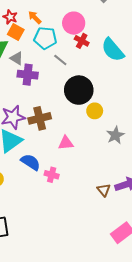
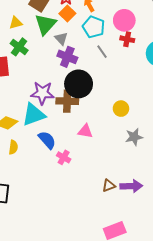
red cross: (82, 41) -> (127, 39), turned -32
black circle: (79, 90) -> (79, 84), moved
brown triangle: (104, 190) -> (109, 185), turned 32

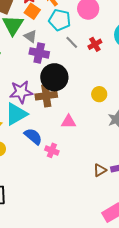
red cross: (127, 39) -> (95, 44), moved, turned -32

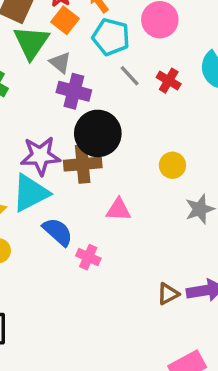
red cross: (95, 44) -> (169, 81), turned -32

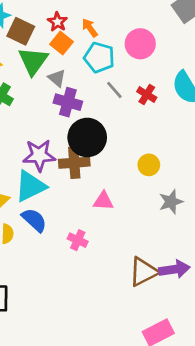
blue semicircle: (58, 232) -> (34, 220), moved
brown triangle: (168, 294) -> (143, 272), size x1.6

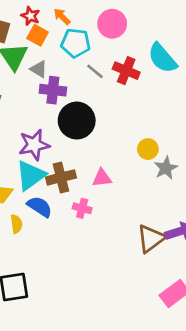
red cross: (147, 95) -> (126, 71), size x1.4
brown cross: (74, 163) -> (61, 177), moved
yellow circle: (149, 165) -> (148, 149), moved
pink cross: (78, 240) -> (82, 208), moved

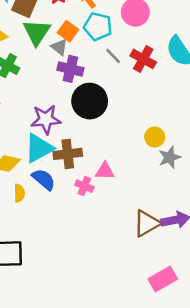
orange square: (38, 35) -> (68, 31), moved
pink triangle: (102, 178) -> (105, 171), moved

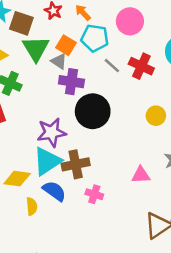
yellow circle: (155, 137) -> (156, 116), moved
pink triangle: (105, 171) -> (141, 175), moved

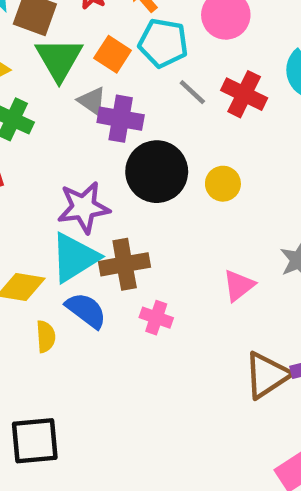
gray triangle: (59, 61) -> (92, 101), moved
yellow circle: (156, 116) -> (223, 184), moved
pink triangle: (141, 175) -> (239, 286), turned -36

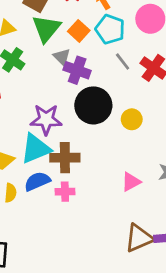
blue semicircle: (86, 310) -> (37, 181), turned -70
pink cross: (156, 318) -> (65, 192), moved, turned -30

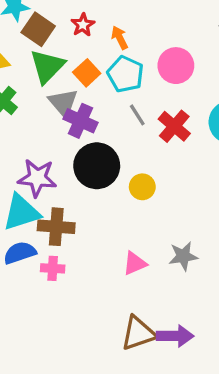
gray triangle: (62, 57) -> (63, 103), size x1.4

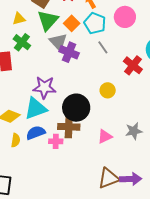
red cross: (174, 126) -> (133, 65), moved
black circle: (97, 166) -> (76, 108), moved
brown cross: (56, 227) -> (69, 127), moved

